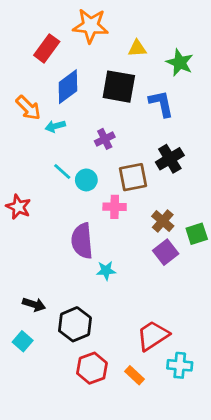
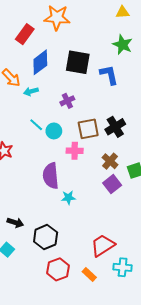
yellow triangle: (137, 48) -> (123, 12), moved
black cross: (170, 159) -> (115, 127), moved

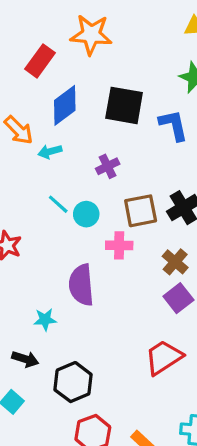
cyan star: (68, 198) -> (45, 320), moved
red trapezoid: (103, 245) -> (164, 357), moved

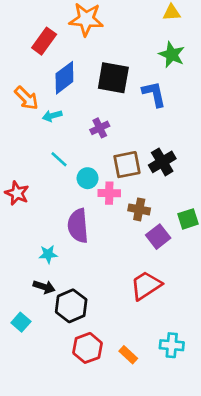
cyan circle: (86, 214) -> (88, 178), moved
brown cross: (175, 262) -> (139, 209), moved, turned -30
black arrow: (25, 359) -> (44, 287), moved

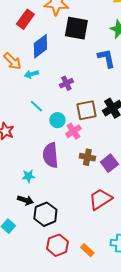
black square: (113, 78) -> (76, 28), moved
pink cross: (109, 193) -> (73, 131), turned -35
brown cross: (139, 209) -> (87, 157), moved

